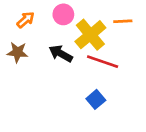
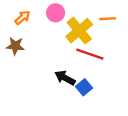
black arrow: (61, 54) -> (65, 78), moved

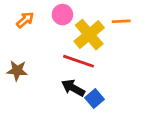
brown star: (15, 46) -> (17, 71), moved
red line: (90, 54) -> (78, 61), moved

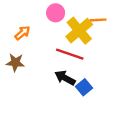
orange arrow: (25, 20) -> (22, 33), moved
orange line: (121, 21) -> (98, 20), moved

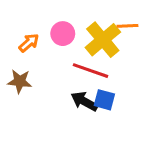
pink circle: (56, 13) -> (63, 34), moved
blue square: (84, 87) -> (104, 100), moved, turned -35

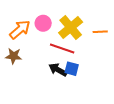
orange line: (127, 26) -> (100, 32), moved
orange arrow: (29, 43) -> (20, 30), size x1.5

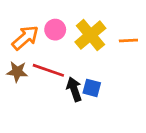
red line: (62, 49) -> (48, 70), moved
black arrow: (58, 70) -> (74, 89), turned 42

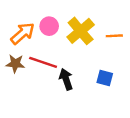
blue square: (92, 88) -> (105, 78), moved

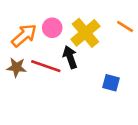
orange line: (114, 36) -> (125, 26), moved, turned 35
black arrow: (66, 79) -> (70, 57), moved

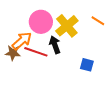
pink circle: (52, 28) -> (41, 22), size x1.5
orange arrow: (24, 35) -> (22, 41), moved

